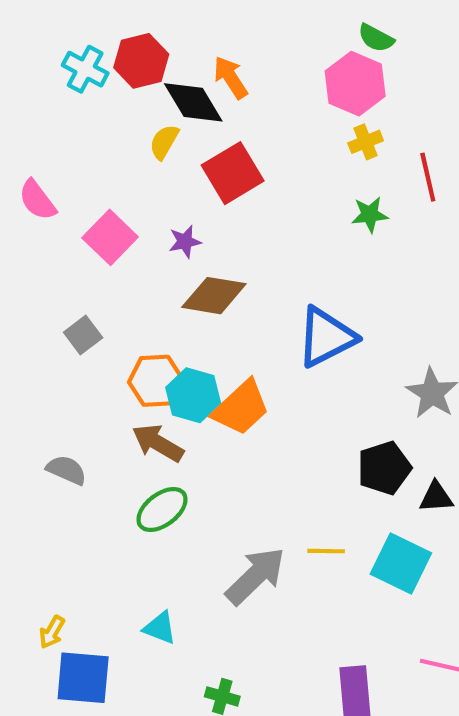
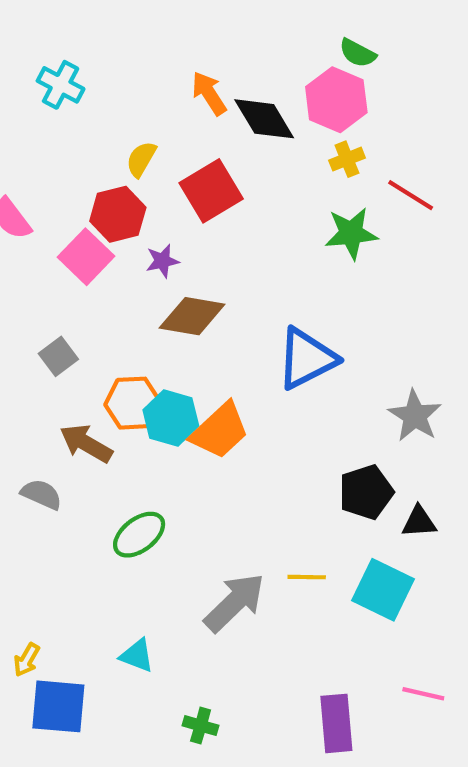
red hexagon: (141, 61) -> (118, 214), moved
black diamond: (193, 102) -> (264, 119), moved
red line: (428, 177) -> (411, 195), turned -45
green star: (370, 215) -> (351, 233), size x1.4
brown arrow: (158, 443) -> (86, 443), moved

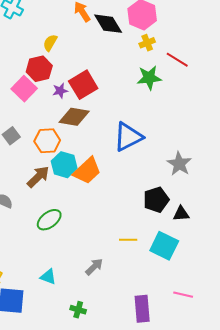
red square: (211, 191) -> (83, 85), moved
orange hexagon: (133, 403) -> (47, 141), moved
brown arrow: (86, 443) -> (38, 177), moved, turned 105
gray arrow: (235, 603) -> (94, 267), moved, size x0.6

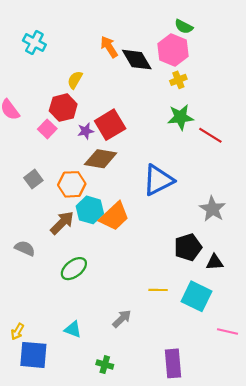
red line: (177, 60) -> (210, 135), moved
pink square: (24, 89) -> (47, 129), size x0.7
pink line: (183, 295) -> (227, 331), moved

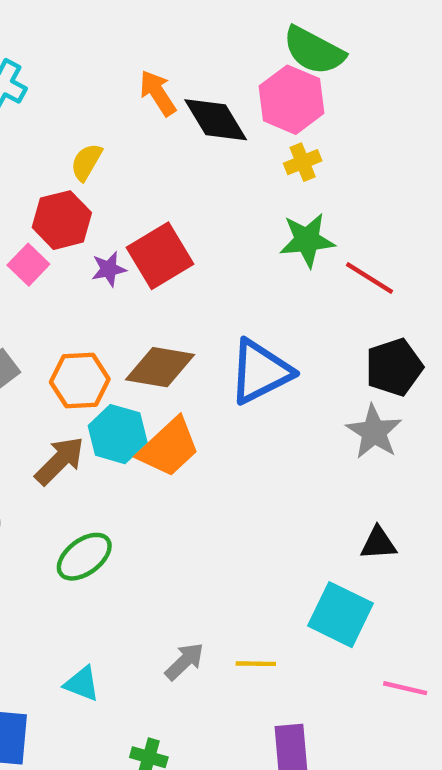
green semicircle: (184, 27) -> (314, 51), size x1.6
brown diamond: (101, 159) -> (160, 367), moved
black pentagon: (188, 247) -> (394, 367), moved
yellow line: (158, 290) -> (256, 664), moved

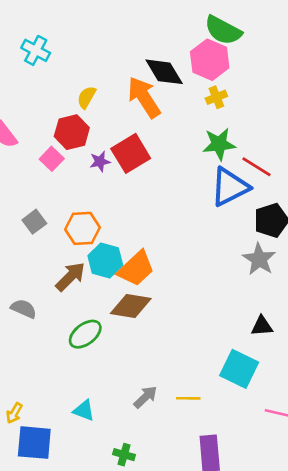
orange arrow: (158, 93) -> (144, 97), moved, size x1.5
brown diamond: (160, 367) -> (131, 306), moved
blue triangle: (260, 372) -> (230, 187), moved

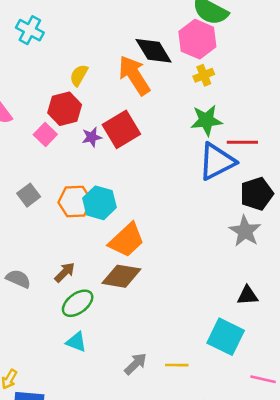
red line: (257, 167) -> (242, 142), turned -32
cyan hexagon: (105, 261) -> (99, 203), moved
brown arrow: (70, 277) -> (65, 272), moved, size x0.7
cyan triangle: (84, 410) -> (76, 342), moved

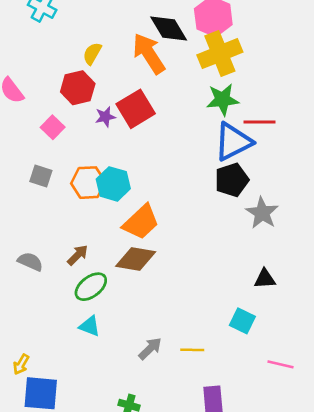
yellow cross: (204, 75) -> (220, 53), size x2.0
pink square: (45, 134) -> (53, 127), moved
black pentagon: (257, 194) -> (232, 180), moved
gray square: (29, 195) -> (41, 176), turned -35
cyan square: (226, 337) -> (242, 321), size x0.7

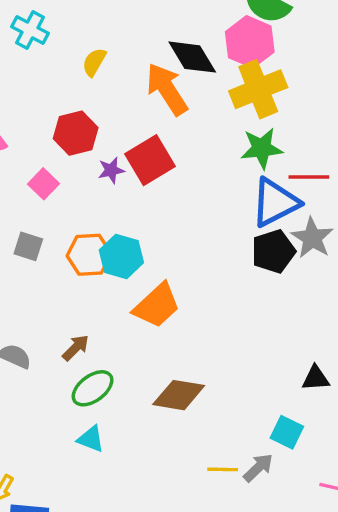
yellow semicircle: (92, 53) -> (94, 62), moved
gray star: (262, 213) -> (312, 238), moved
brown diamond: (136, 259) -> (179, 395), moved
gray arrow: (150, 349) -> (258, 468), moved

